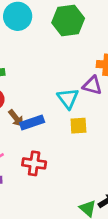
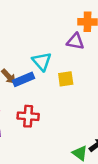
cyan triangle: (68, 98) -> (42, 61), moved

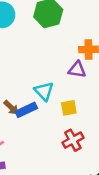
red cross: (28, 116) -> (73, 140), moved, turned -30

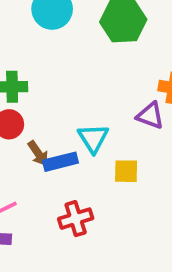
red cross: (73, 140) -> (76, 219), moved

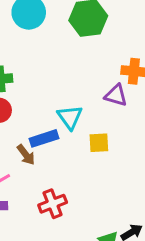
brown arrow: (38, 153) -> (26, 155), moved
red cross: (76, 219) -> (53, 204), moved

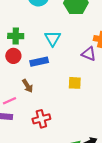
cyan triangle: (70, 117) -> (53, 38), moved
blue rectangle: (44, 138) -> (39, 62), moved

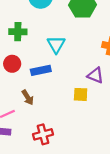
green cross: (16, 36) -> (18, 32), moved
purple triangle: (89, 54) -> (95, 75), moved

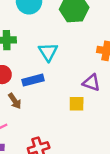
brown arrow: (28, 97) -> (15, 101), moved

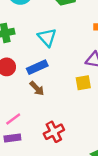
brown arrow: (15, 101) -> (37, 88), moved

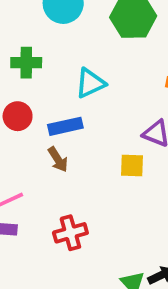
cyan triangle: (47, 37) -> (90, 83), turned 36

